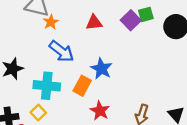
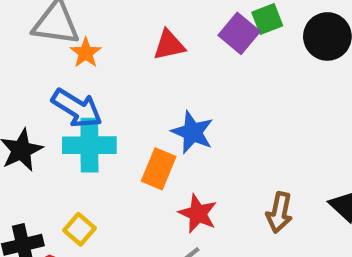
blue arrow: (61, 51) -> (77, 108), moved
cyan cross: (47, 86) -> (89, 145), moved

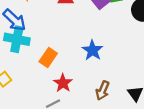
blue star: (192, 132) -> (92, 50), moved

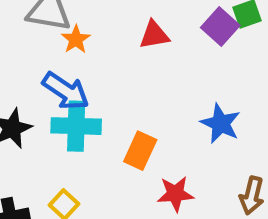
red star: (63, 83) -> (175, 194), turned -30

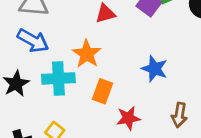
orange star: (76, 39) -> (87, 54), moved, size x1.5
blue arrow: (66, 91) -> (33, 41), moved

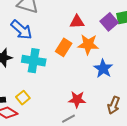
orange star: (87, 54) -> (88, 44), moved, turned 30
orange rectangle: (102, 91) -> (64, 47), moved

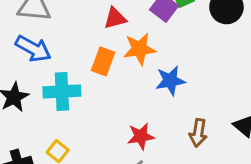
blue star: (103, 69) -> (170, 81), turned -30

